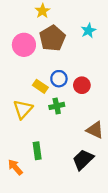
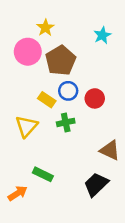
yellow star: (43, 11) -> (45, 28), moved
brown pentagon: (52, 38) -> (61, 61), moved
green rectangle: (37, 151) -> (43, 174), turned -56
orange arrow: (15, 167) -> (18, 193), turned 98

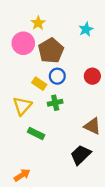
red circle: (95, 98) -> (92, 76), moved
green rectangle: (43, 174) -> (36, 134), moved
orange arrow: (18, 193) -> (22, 175), moved

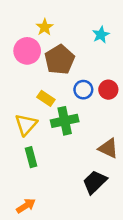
blue circle: (57, 76) -> (83, 90), moved
green cross: (55, 103) -> (65, 121), size x1.5
green rectangle: (36, 134) -> (31, 157), moved, turned 49

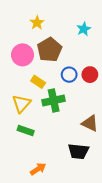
pink circle: (27, 51) -> (22, 55), moved
green rectangle: (31, 157) -> (26, 131), turned -56
black trapezoid: (95, 182) -> (78, 151), turned -130
orange arrow: (26, 206) -> (38, 169), moved

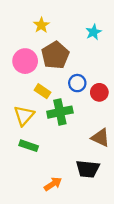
red circle: (90, 75) -> (99, 92), moved
orange arrow: (38, 169) -> (53, 184), moved

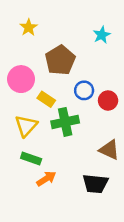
yellow star: (41, 25) -> (29, 27), moved
pink circle: (25, 61) -> (21, 79), moved
orange arrow: (53, 184) -> (46, 179), moved

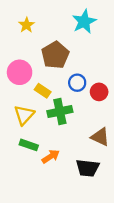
cyan star: (102, 35) -> (84, 22), moved, size x1.5
orange arrow: (46, 179) -> (51, 156), moved

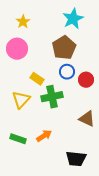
brown pentagon: (55, 55) -> (64, 48), moved
pink circle: (20, 72) -> (17, 49), moved
green rectangle: (29, 145) -> (18, 139), moved
black trapezoid: (88, 168) -> (76, 159), moved

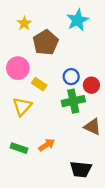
brown pentagon: (64, 48) -> (46, 42), moved
pink circle: (17, 49) -> (18, 68), moved
green cross: (52, 97) -> (73, 101), moved

